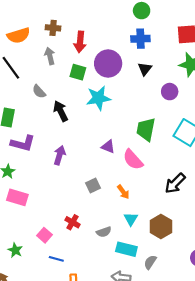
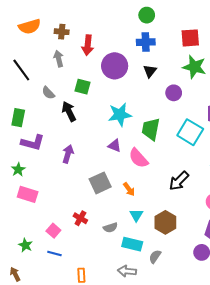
orange semicircle: (19, 35) -> (30, 27), moved
green square: (78, 72) -> (82, 87), moved
cyan star: (98, 98) -> (120, 115), moved
gray square: (93, 185) -> (100, 183), size x1.5
blue line: (56, 259) -> (54, 253), moved

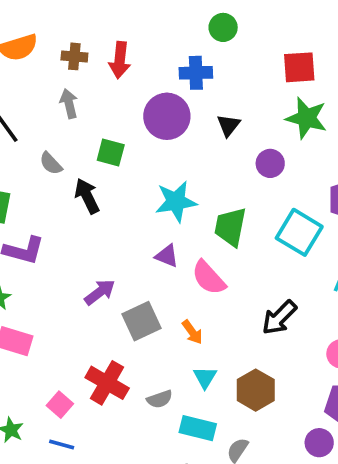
blue cross: (146, 42) -> (196, 73), moved
red arrow: (88, 45) -> (120, 60), moved
purple arrow: (68, 154) -> (100, 292), moved, turned 36
red cross: (80, 218) -> (107, 383), size x1.6

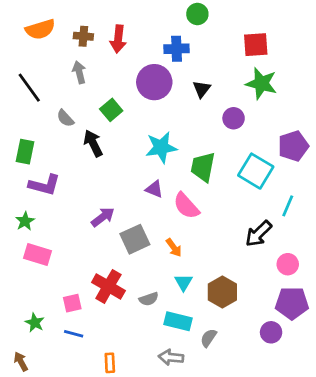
green square: (111, 153) -> (111, 110), turned 35
black arrow: (279, 318) -> (259, 234), moved
pink square: (60, 405) -> (72, 303), turned 36

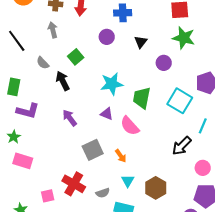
purple circle: (154, 82) -> (107, 37), size x0.6
purple arrow: (103, 217) -> (70, 118), moved, turned -90

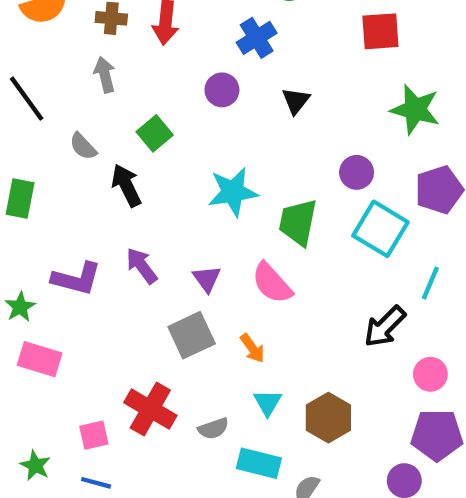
blue cross: (123, 13) -> (257, 38), turned -30
green star: (184, 38) -> (415, 109), moved
purple circle: (164, 63) -> (357, 172), moved
purple L-shape: (28, 111) -> (77, 279), moved
purple triangle: (107, 114) -> (207, 279), moved, turned 32

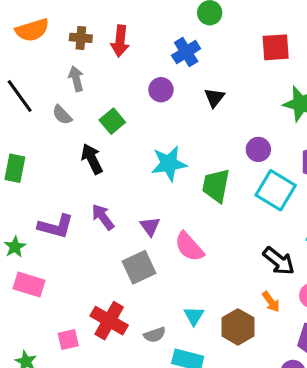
gray semicircle: (83, 146) -> (62, 115), moved
pink semicircle: (272, 283) -> (189, 247), moved
black arrow: (385, 327) -> (279, 261), turned -96
orange arrow: (252, 348) -> (271, 302), moved

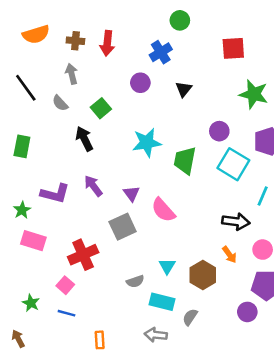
black arrow: (279, 261) -> (236, 222), turned -32
red cross: (109, 321) -> (83, 255), moved, turned 36
pink square: (68, 339) -> (65, 285), turned -36

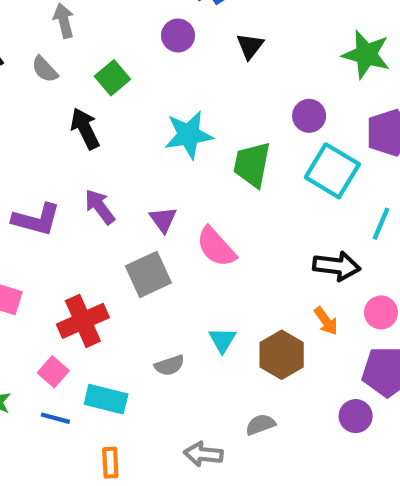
cyan rectangle: (162, 302) -> (106, 399), moved
gray semicircle: (190, 317) -> (260, 425), turned 36

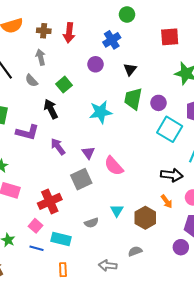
green trapezoid: (252, 164) -> (133, 99), moved
purple L-shape: (36, 219) -> (27, 132), moved

